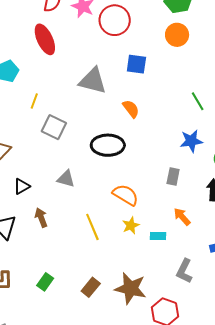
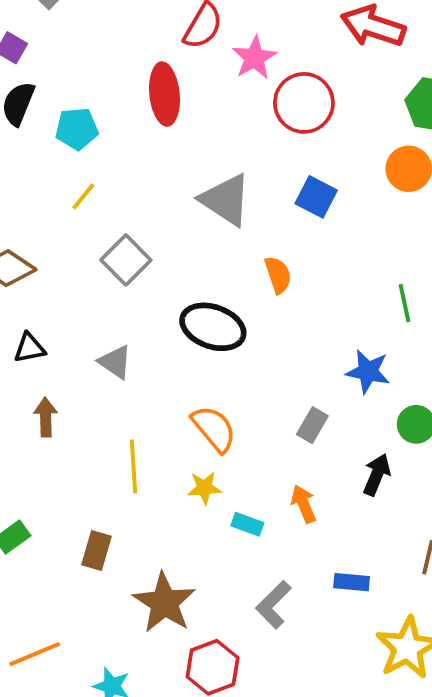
yellow line: (34, 101) -> (83, 196), moved
brown rectangle: (91, 287) -> (96, 551), moved, turned -42

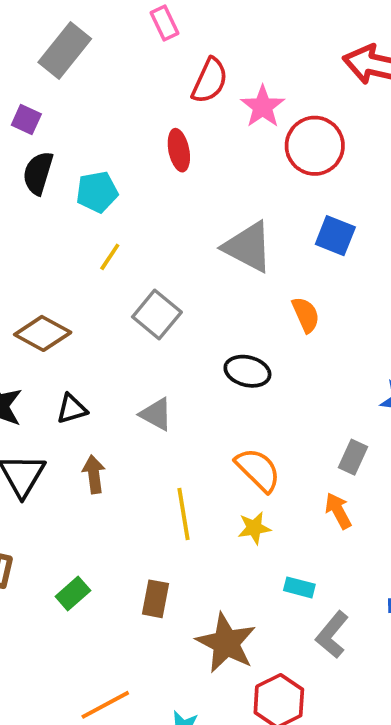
red ellipse: (165, 94) -> (179, 150), size x0.7
black ellipse: (213, 327) -> (247, 371), size x0.7
orange arrow: (304, 504) -> (338, 511), moved
cyan rectangle: (247, 524) -> (299, 587), moved

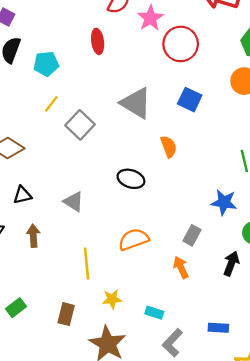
gray square: (157, 314) -> (80, 125), moved
orange semicircle: (258, 470) -> (134, 239), turned -68
yellow star: (254, 528) -> (112, 299), moved

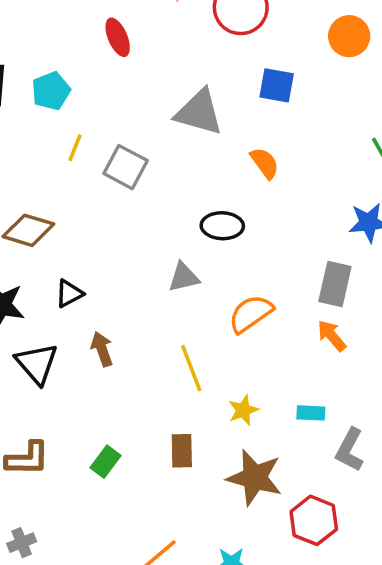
gray triangle: (74, 202) -> (184, 277), moved, turned -30
gray rectangle: (192, 235) -> (335, 284), size x1.4

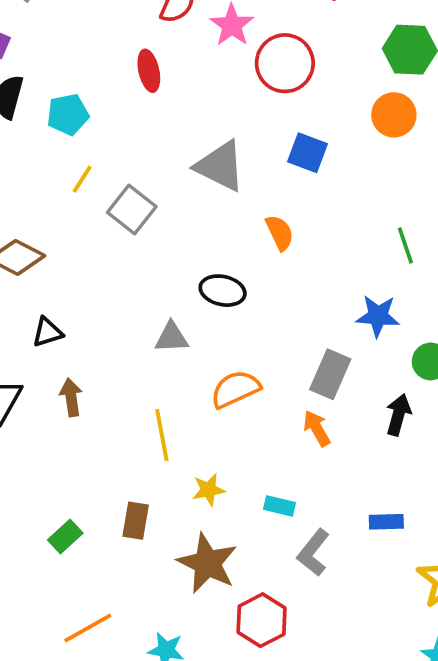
green rectangle: (106, 462) -> (65, 537), moved

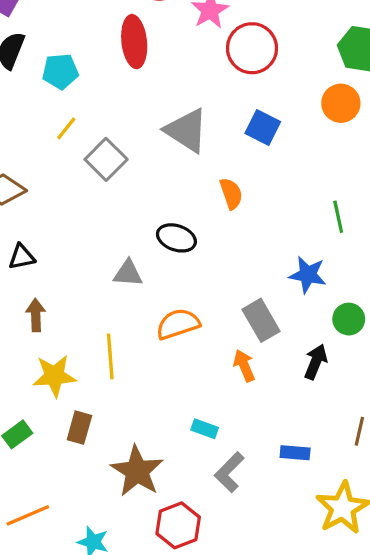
red ellipse: (149, 71) -> (134, 42), size x1.4
gray rectangle: (330, 374) -> (261, 320), turned -60
yellow star: (209, 490) -> (54, 376), moved, size x1.5

